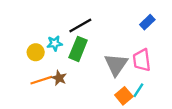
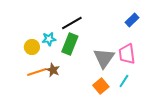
orange square: (124, 96) -> (101, 86), moved

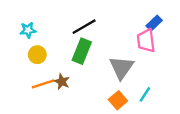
cyan star: (49, 39) -> (28, 30), moved
pink trapezoid: (127, 54) -> (146, 41), moved

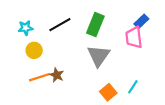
black line: (84, 27) -> (60, 25), moved
green rectangle: (82, 51) -> (95, 25), moved
gray triangle: (121, 68) -> (99, 56), moved

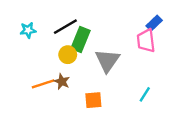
green rectangle: (95, 25) -> (81, 39), moved
yellow circle: (34, 50) -> (68, 55), moved
orange square: (108, 92) -> (93, 100), moved, turned 35

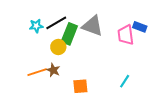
blue rectangle: (154, 23) -> (140, 27), moved, turned 64
cyan star: (28, 30) -> (36, 26), moved
gray triangle: (107, 61) -> (92, 26), moved, turned -45

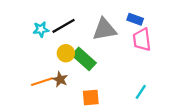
gray triangle: (92, 26) -> (104, 29), turned -30
blue rectangle: (140, 27) -> (135, 19), moved
green rectangle: (69, 34) -> (84, 59), moved, turned -70

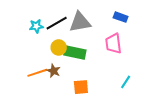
gray triangle: (104, 29) -> (80, 22), moved
pink trapezoid: (142, 40) -> (113, 43), moved
green rectangle: (84, 59) -> (75, 53), turned -30

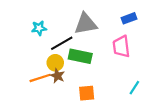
blue rectangle: (121, 17) -> (129, 18), turned -40
black line: (57, 23) -> (62, 43), moved
yellow circle: (59, 47) -> (55, 63), moved

